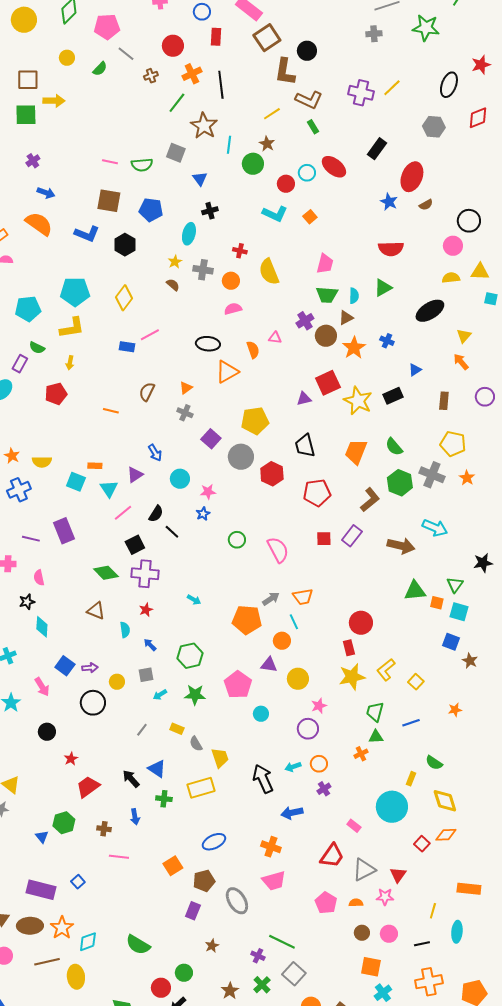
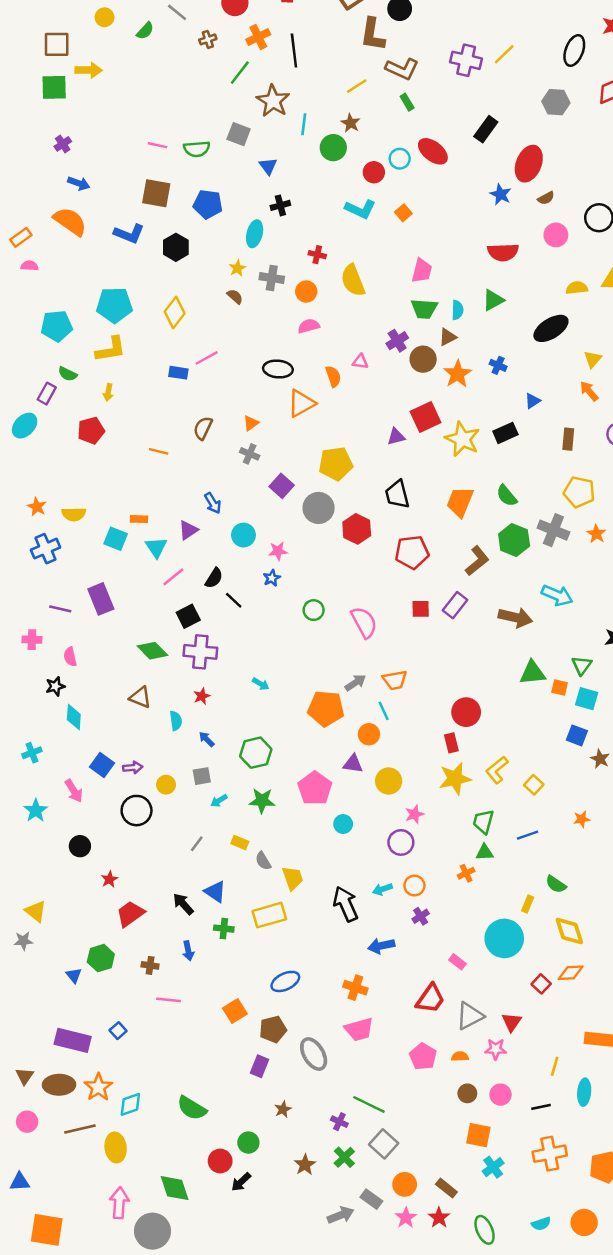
pink circle: (453, 246) -> (556, 235), moved

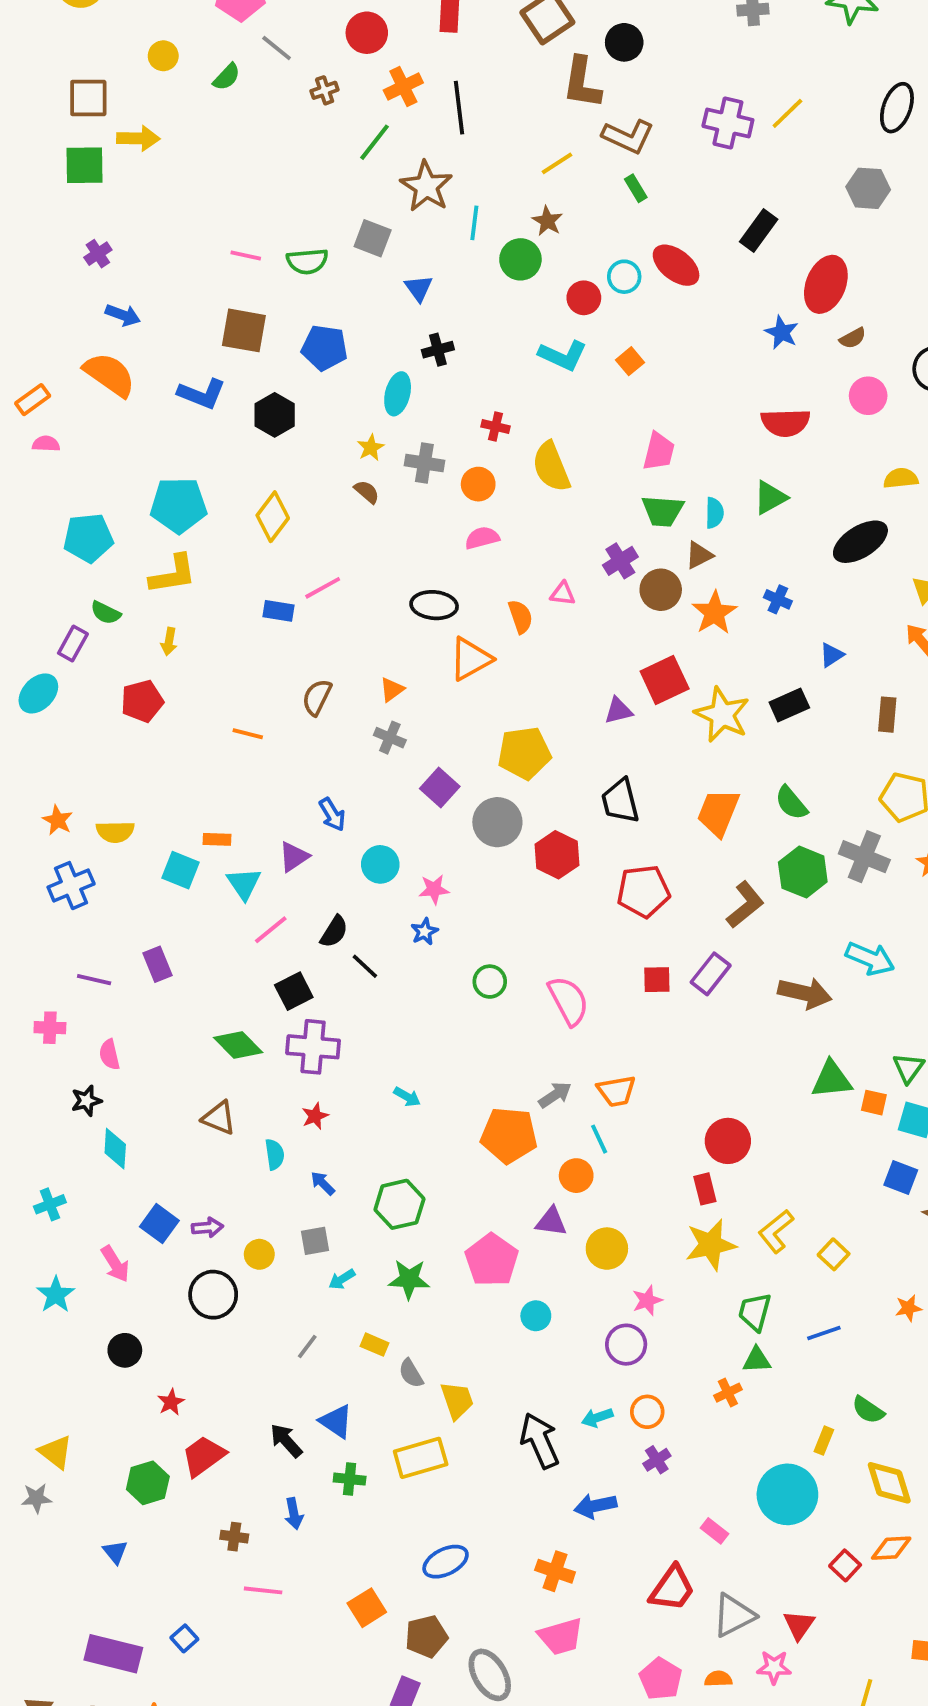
purple rectangle: (101, 599) -> (157, 964), size x0.7
green hexagon: (101, 958) -> (148, 1483), moved

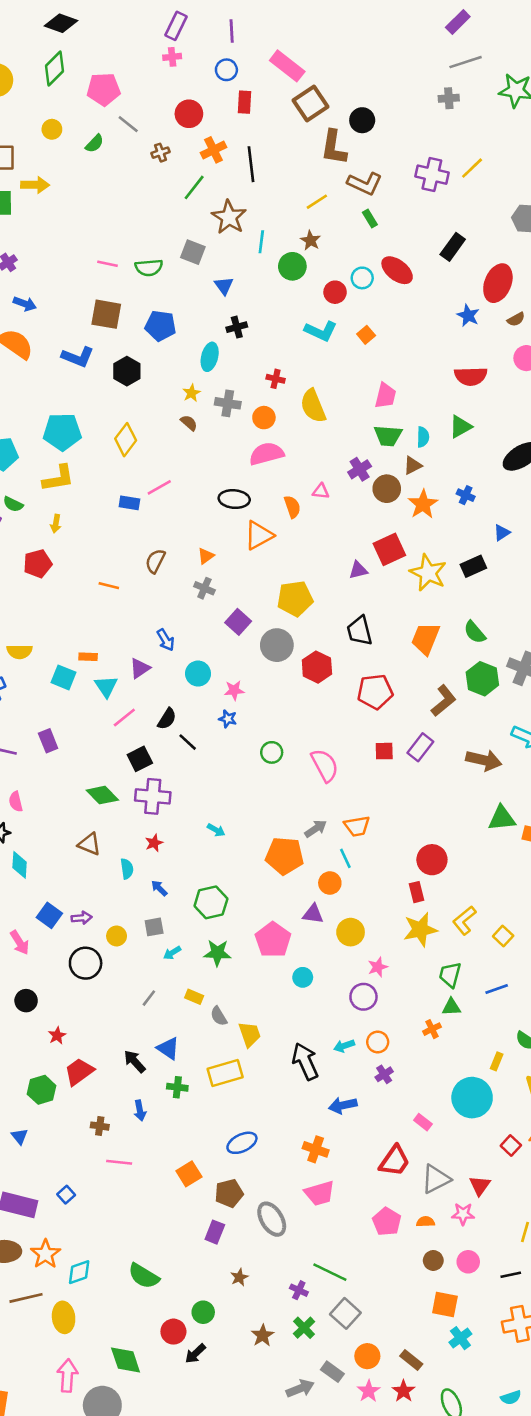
pink semicircle: (482, 538) -> (267, 454), size x1.5
blue star: (424, 932) -> (228, 719), turned -30

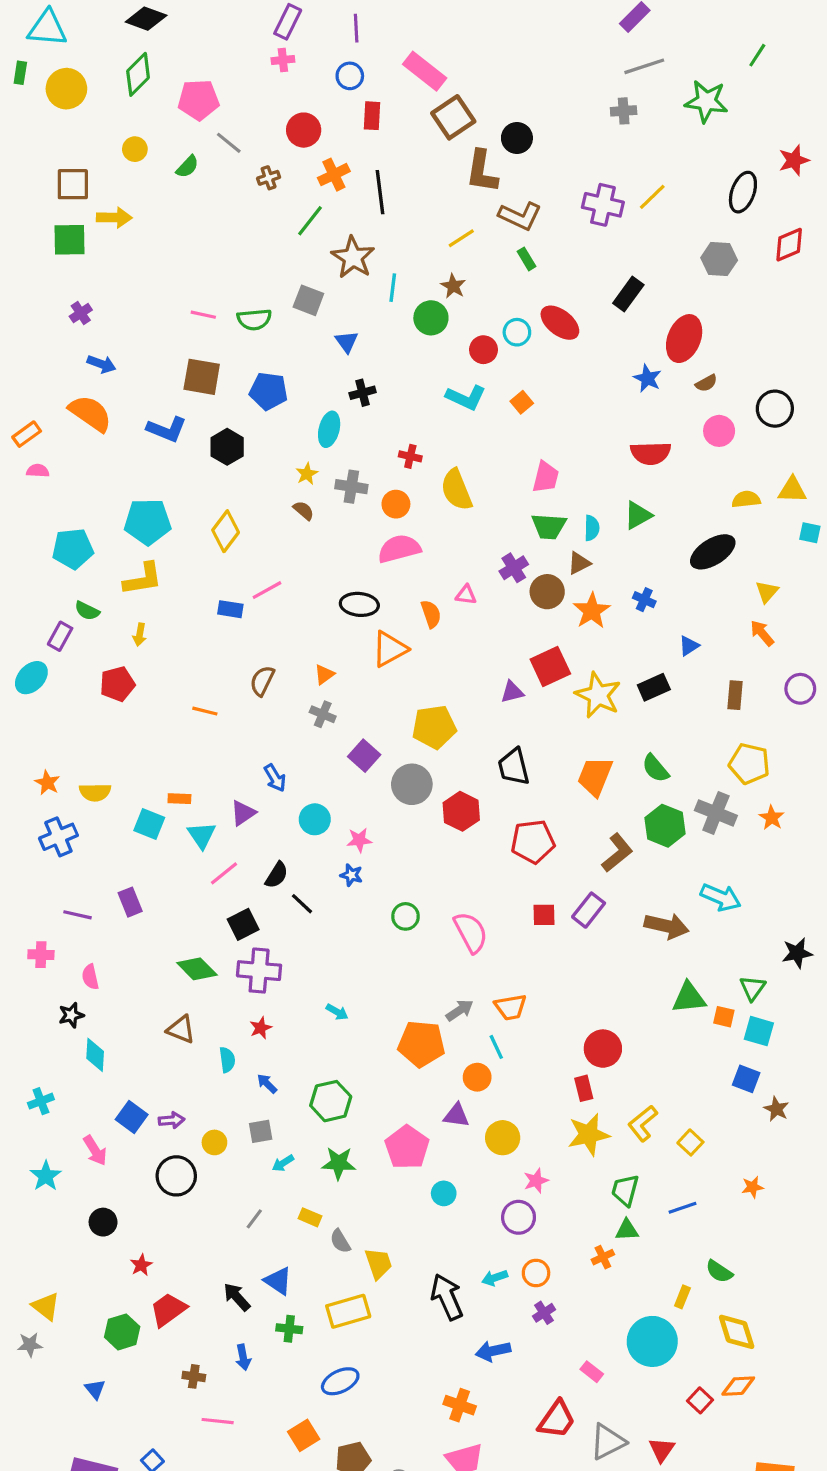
blue ellipse: (242, 1143) -> (340, 1381), moved

